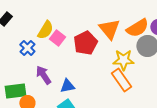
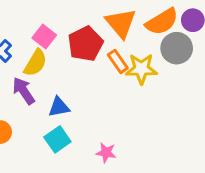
yellow semicircle: (45, 30) -> (35, 63), moved
orange rectangle: (121, 80) -> (118, 61), moved, size x0.7

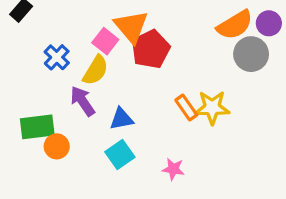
orange triangle: (121, 23) -> (131, 27), moved
orange rectangle: (118, 61) -> (186, 108), moved
yellow star: (141, 69) -> (212, 108), moved

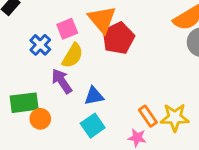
pink square: (105, 41) -> (67, 29), moved, turned 30
orange rectangle: (186, 108) -> (148, 116), moved
yellow star: (212, 108) -> (175, 117), moved

